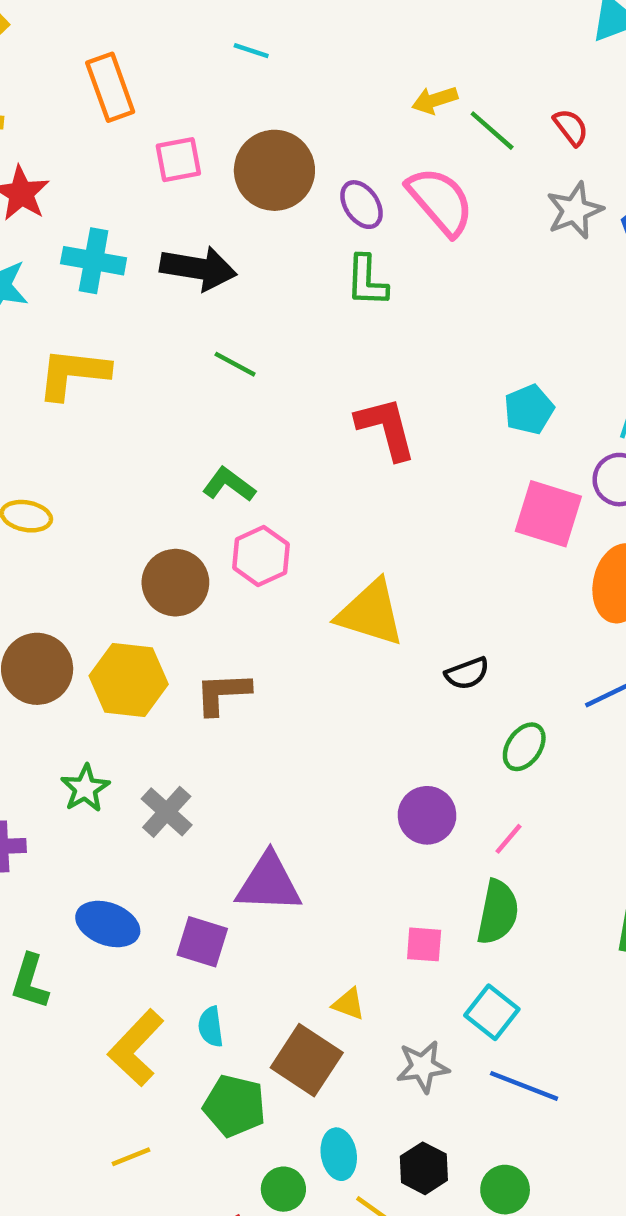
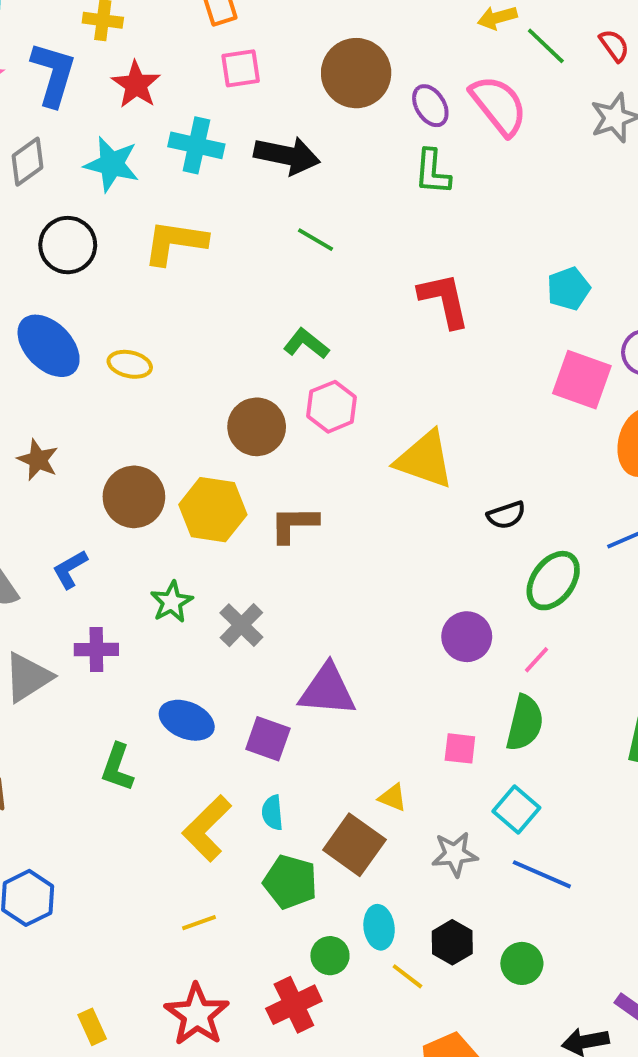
pink square: (178, 160) -> (241, 68), moved
green ellipse: (524, 747) -> (553, 581), size x1.4

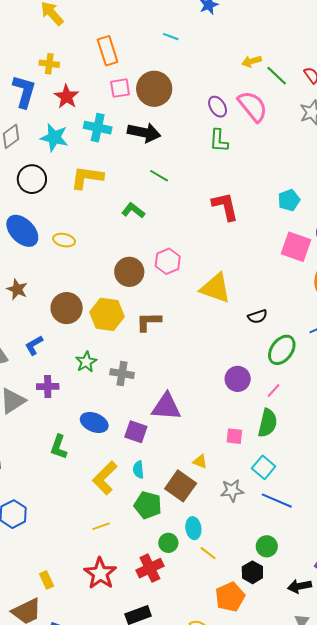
brown circle: (356, 73) -> (154, 89), moved
green L-shape: (306, 344) -> (133, 210), moved
gray cross: (241, 625) -> (122, 374), turned -35
black hexagon: (452, 942) -> (252, 572), moved

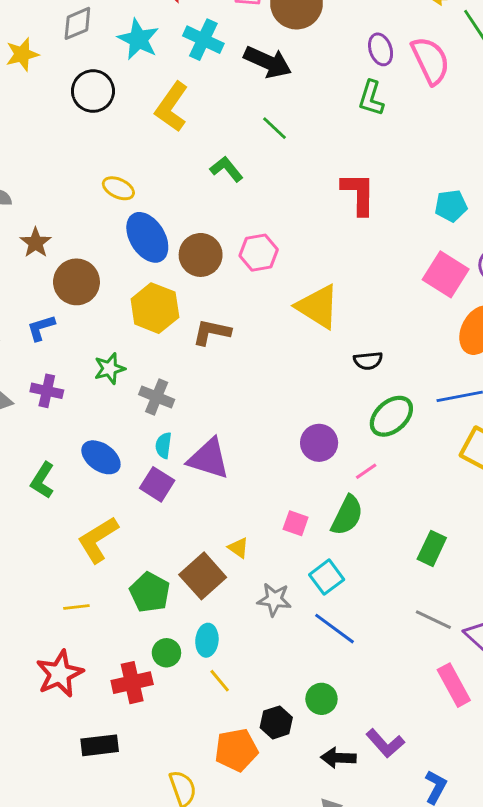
yellow L-shape: (87, 177) -> (172, 107), turned -76
blue ellipse: (22, 231) -> (147, 237), moved
brown circle: (67, 308) -> (76, 282), moved
cyan semicircle: (138, 470) -> (164, 445), moved
green circle: (267, 546) -> (321, 699), moved

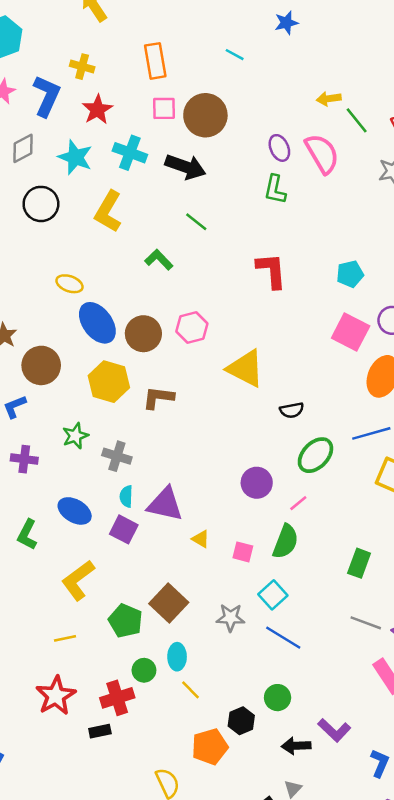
yellow triangle: (238, 548) -> (201, 539), moved
black rectangle: (100, 745) -> (100, 731), moved, size x0.7

